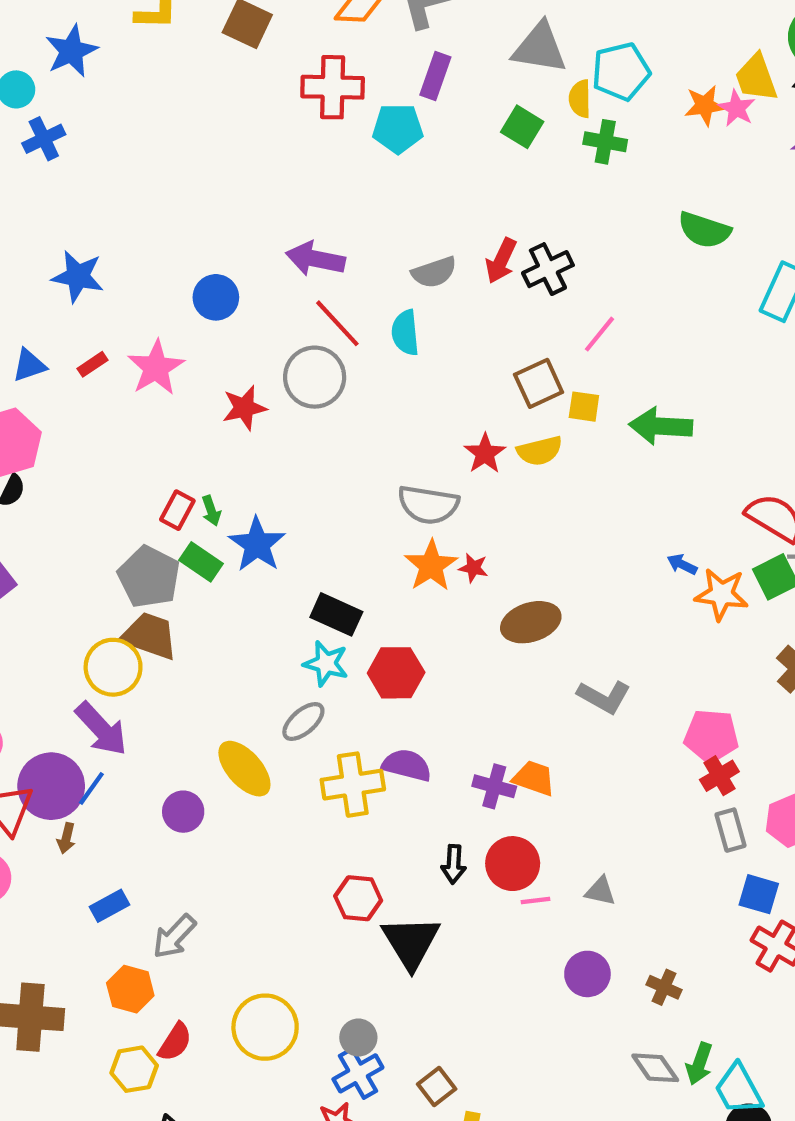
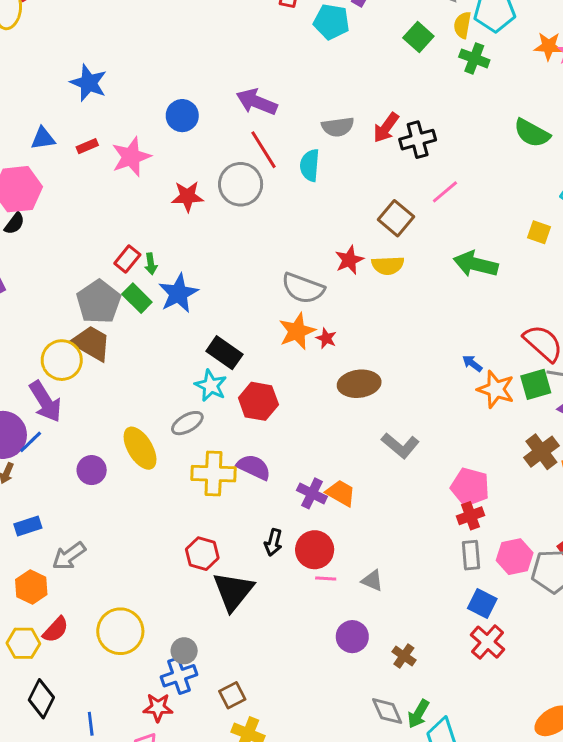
brown square: (539, 383) -> (396, 218), turned -36
yellow square: (584, 407) -> (539, 232), moved

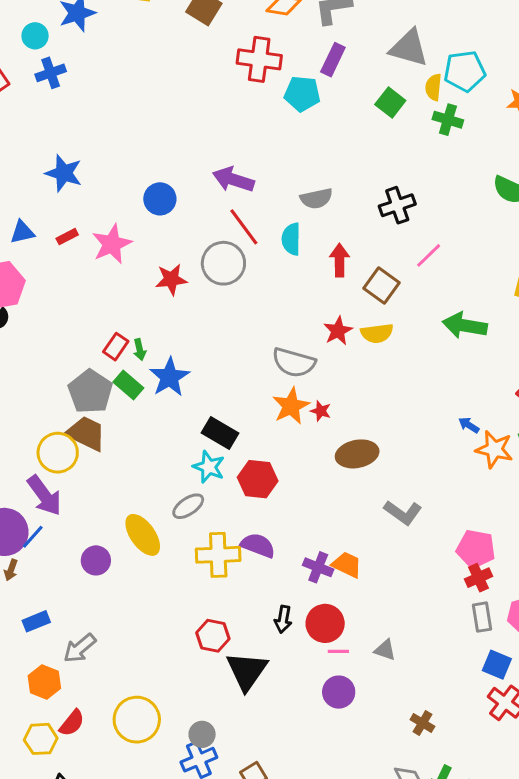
red arrow: (386, 128) -> (340, 260), moved, turned 148
purple circle: (352, 637) -> (339, 692), moved

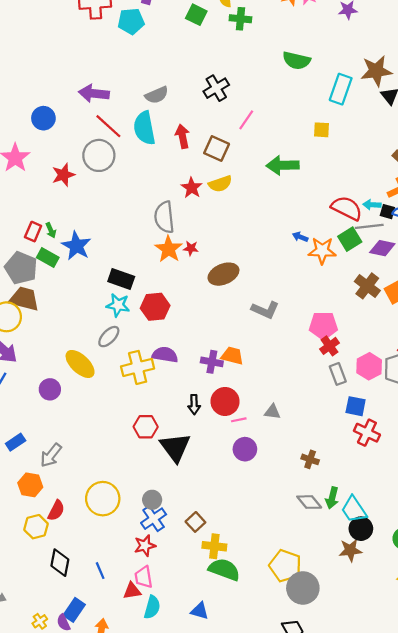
cyan semicircle: (291, 239) -> (144, 128), size x1.4
gray semicircle: (294, 363) -> (164, 217), turned 80

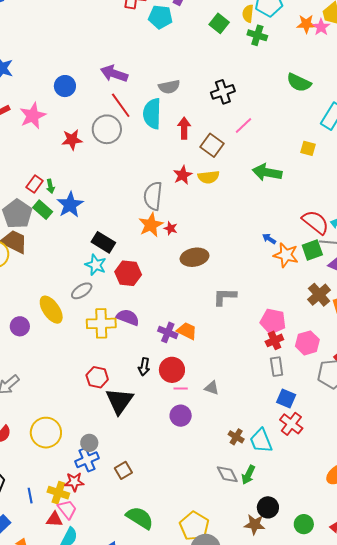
gray L-shape: (265, 310) -> (225, 297), turned 145
pink hexagon: (369, 366) -> (307, 343), moved
cyan trapezoid: (354, 509) -> (261, 441), moved
yellow cross: (214, 546) -> (58, 493), moved
pink trapezoid: (144, 577) -> (67, 509), turned 140

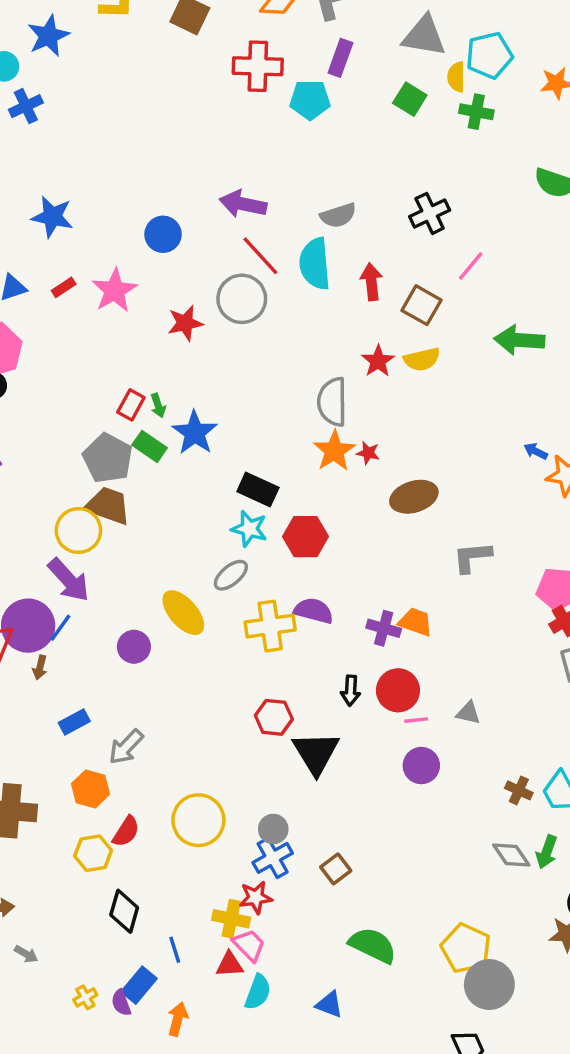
blue line: (30, 496) -> (175, 950), moved

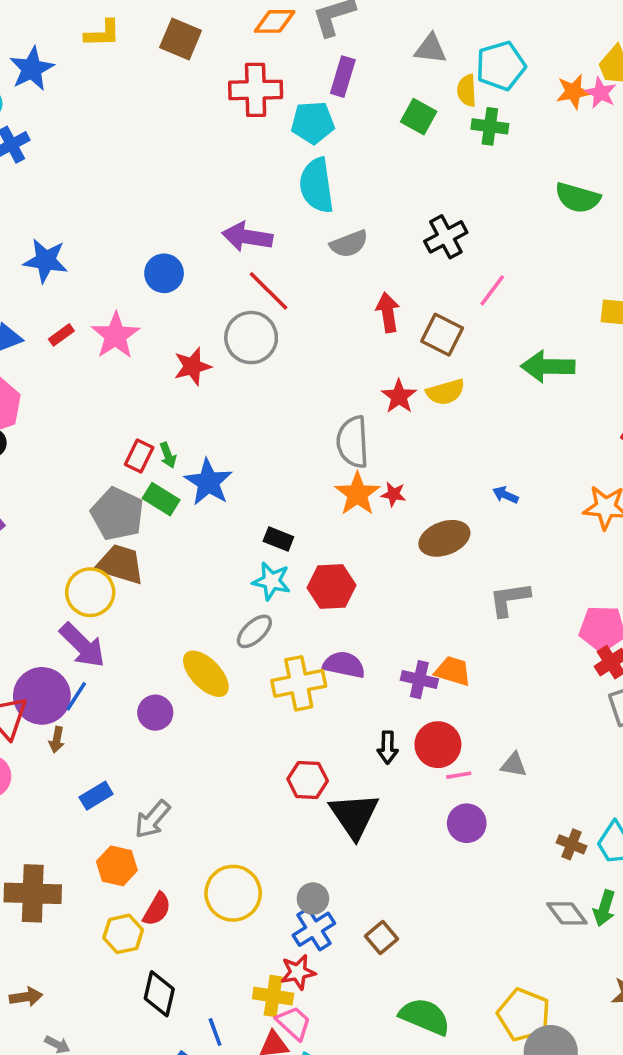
gray triangle: (424, 36) -> (431, 49), size x0.7
cyan semicircle: (315, 264) -> (317, 185), moved
blue arrow: (536, 451) -> (505, 495), moved
black rectangle: (258, 489) -> (278, 539), size x0.7

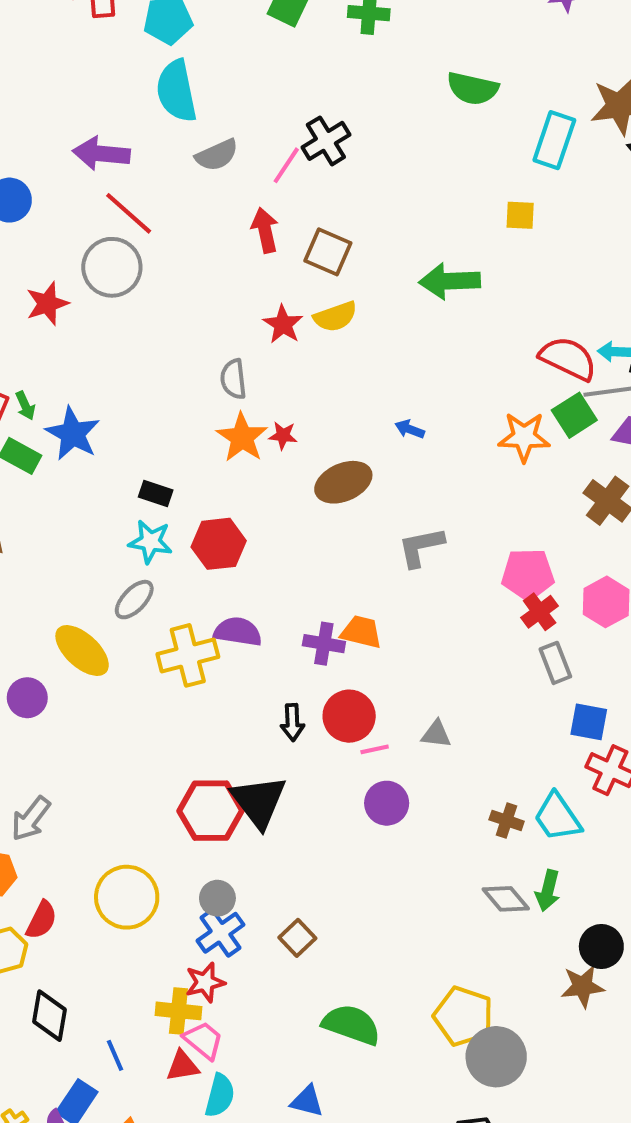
pink line: (492, 290) -> (286, 165), moved
gray semicircle: (353, 442) -> (233, 379), size x0.7
red hexagon: (308, 780) -> (211, 811), moved, size x1.4

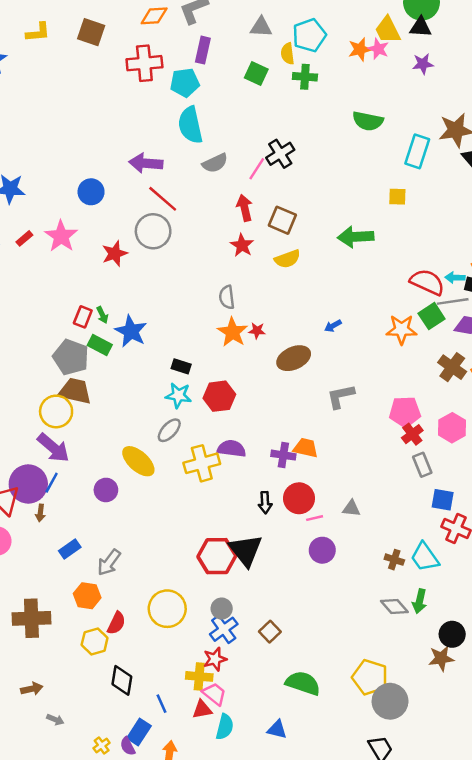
red star: (283, 324) -> (242, 245), moved
blue arrow: (410, 429) -> (333, 326), turned -49

